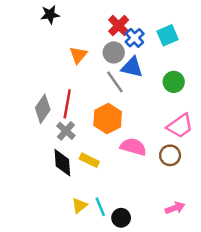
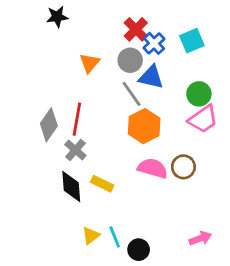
orange hexagon: (108, 119) -> (144, 126), moved
pink trapezoid: (180, 126) -> (203, 119), moved
brown circle: (170, 155) -> (183, 167), moved

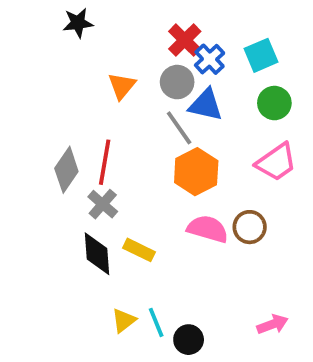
green circle: (199, 94) -> (274, 103), moved

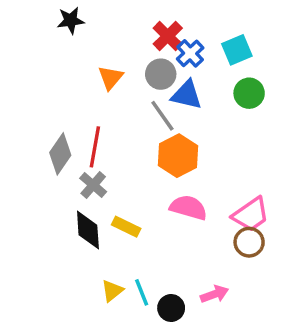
pink trapezoid: (276, 162) -> (251, 214), moved
brown circle: (250, 227) -> (249, 242), moved
pink arrow: (272, 324) -> (214, 294), moved

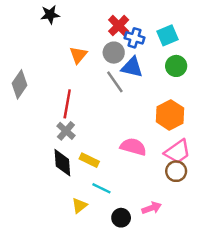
blue cross: (190, 53) -> (135, 38), turned -30
gray diamond: (60, 154) -> (19, 84), moved
orange hexagon: (178, 156) -> (170, 115), moved
cyan line: (142, 292) -> (101, 188), moved, turned -42

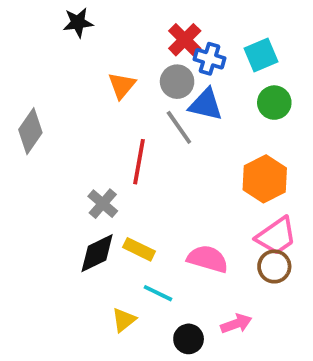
red line: (67, 104) -> (139, 162), moved
pink semicircle: (133, 147) -> (208, 259), moved
black diamond: (62, 163) -> (97, 253), turned 68

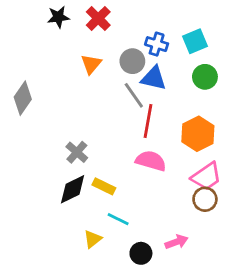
red cross: (185, 40) -> (98, 18), moved
red line: (139, 162) -> (148, 121), moved
pink semicircle: (208, 259) -> (151, 161), moved

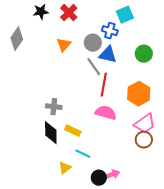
cyan square: (195, 41) -> (125, 15), moved
gray diamond: (23, 98) -> (17, 39), moved
gray cross: (77, 152) -> (54, 107), turned -35
black diamond: (73, 189) -> (51, 133), turned -65
pink arrow: (176, 242) -> (112, 175), moved

